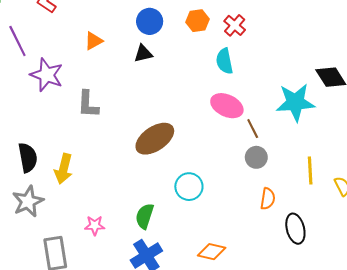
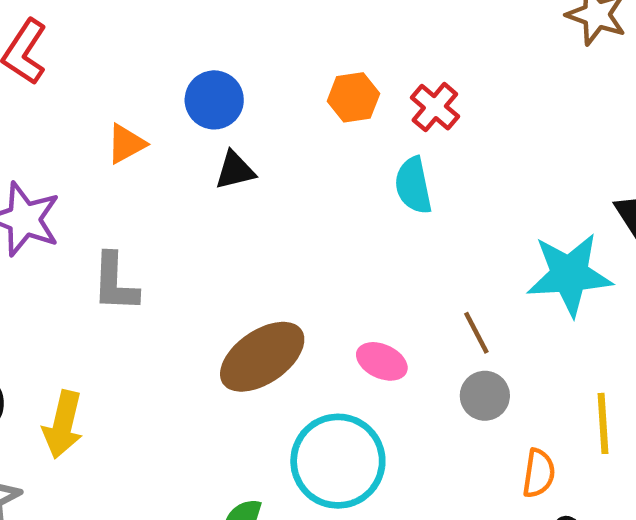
blue circle: (150, 21) -> (214, 100), moved
pink ellipse: (227, 106) -> (382, 361), moved, size x0.7
cyan circle: (189, 187) -> (338, 461), size x1.5
orange semicircle: (268, 199) -> (539, 473), moved

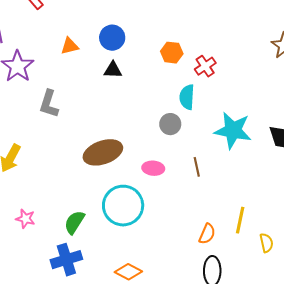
cyan star: (569, 275) -> (233, 130), moved
pink ellipse: (382, 361) -> (153, 168), turned -35
gray circle: (485, 396) -> (170, 124), moved

